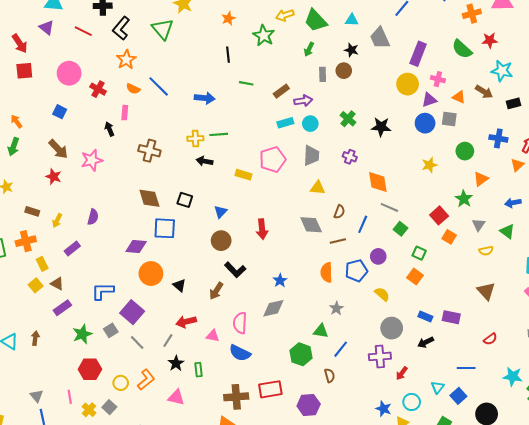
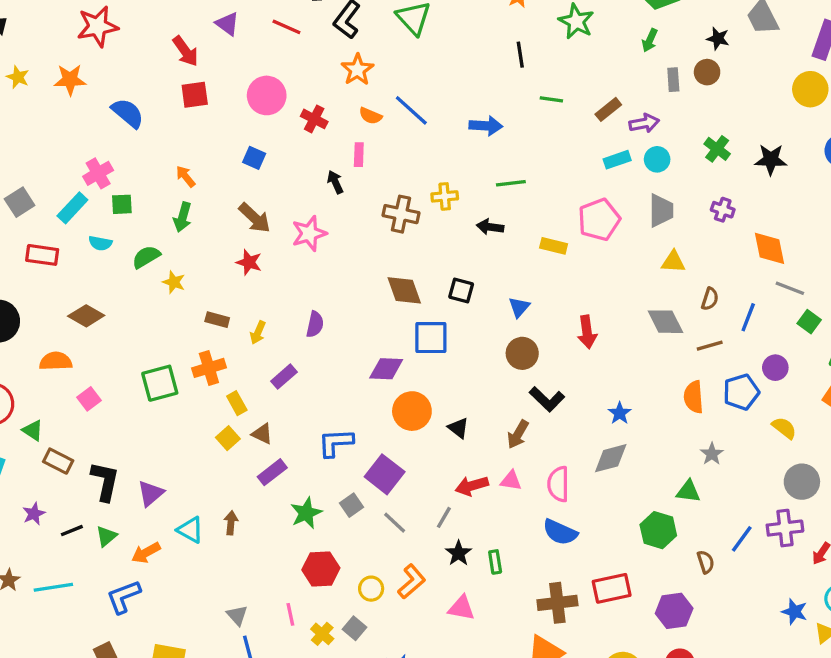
yellow cross: (195, 139) -> (445, 196), moved
pink triangle: (213, 336) -> (511, 481), moved
blue line: (341, 349) -> (742, 539), moved

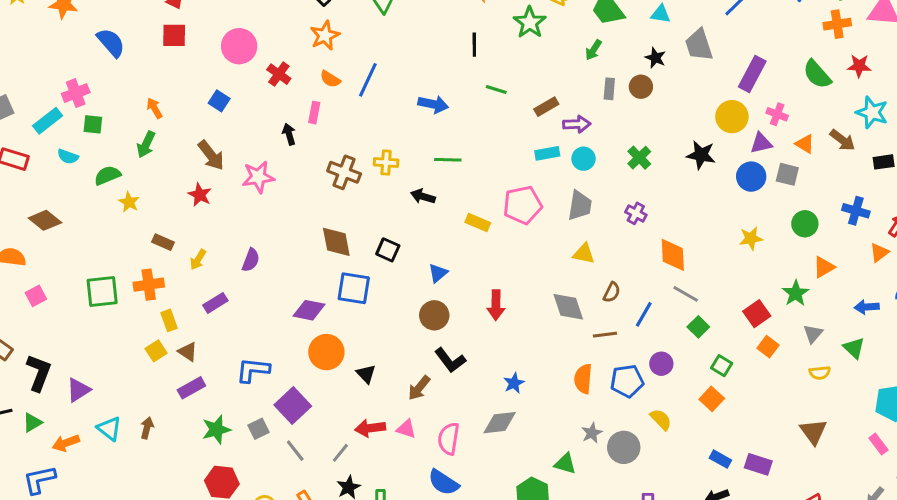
blue line: (411, 110) -> (368, 80), turned 64
black star: (771, 160) -> (701, 155), moved
gray circle: (802, 482) -> (624, 447), moved

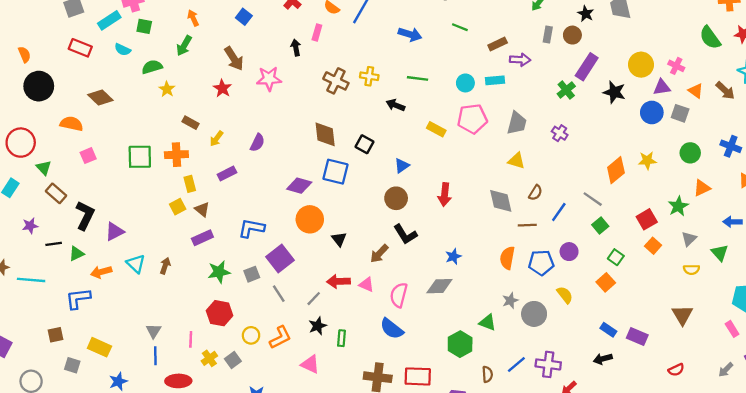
purple rectangle: (752, 74) -> (587, 67), moved
cyan circle: (583, 159) -> (465, 83), moved
orange diamond: (673, 255) -> (616, 170), moved, turned 48

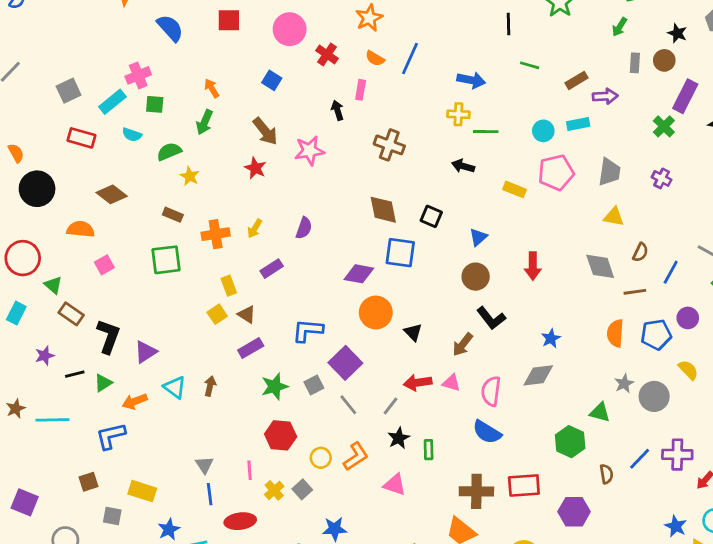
yellow cross: (369, 76) -> (458, 114), moved
brown rectangle: (191, 123) -> (173, 215), moved
orange cross: (176, 155) -> (216, 234), moved

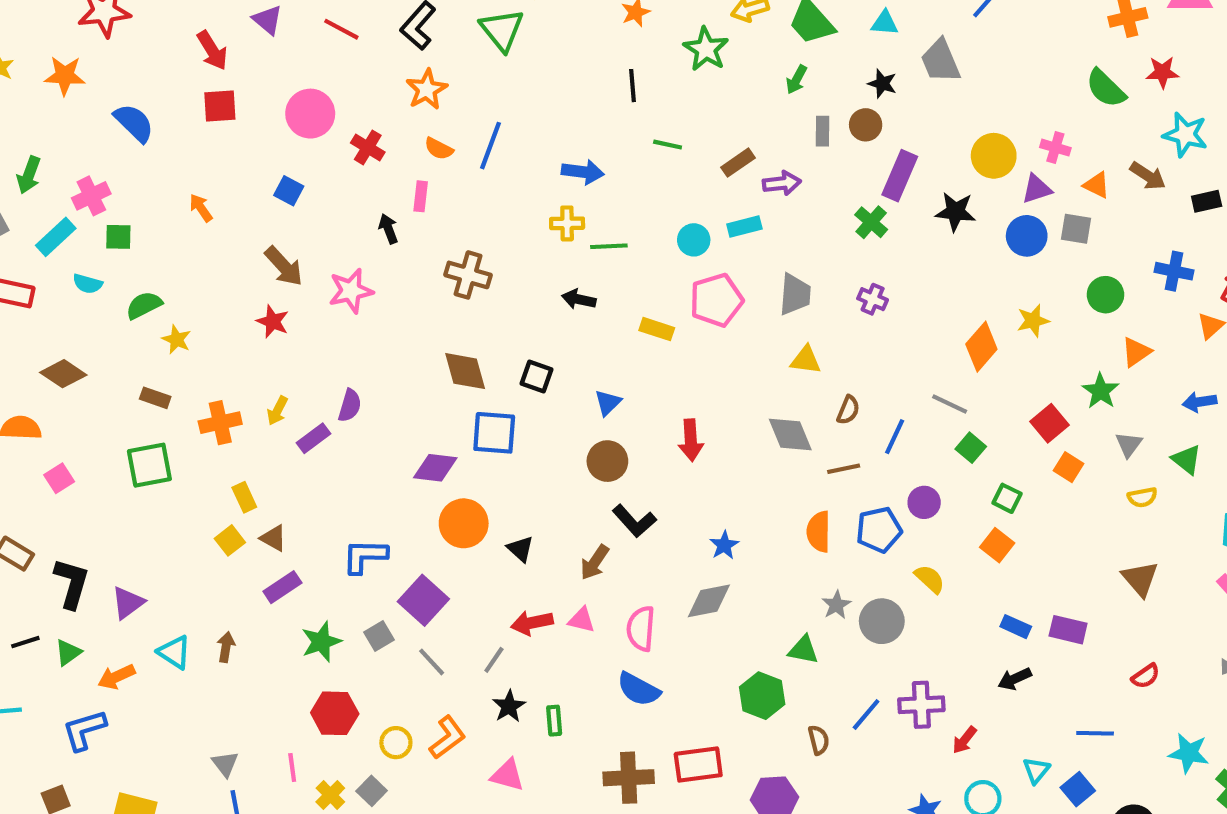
green arrow: (205, 122) -> (29, 175), moved
purple rectangle: (272, 269) -> (313, 438), moved

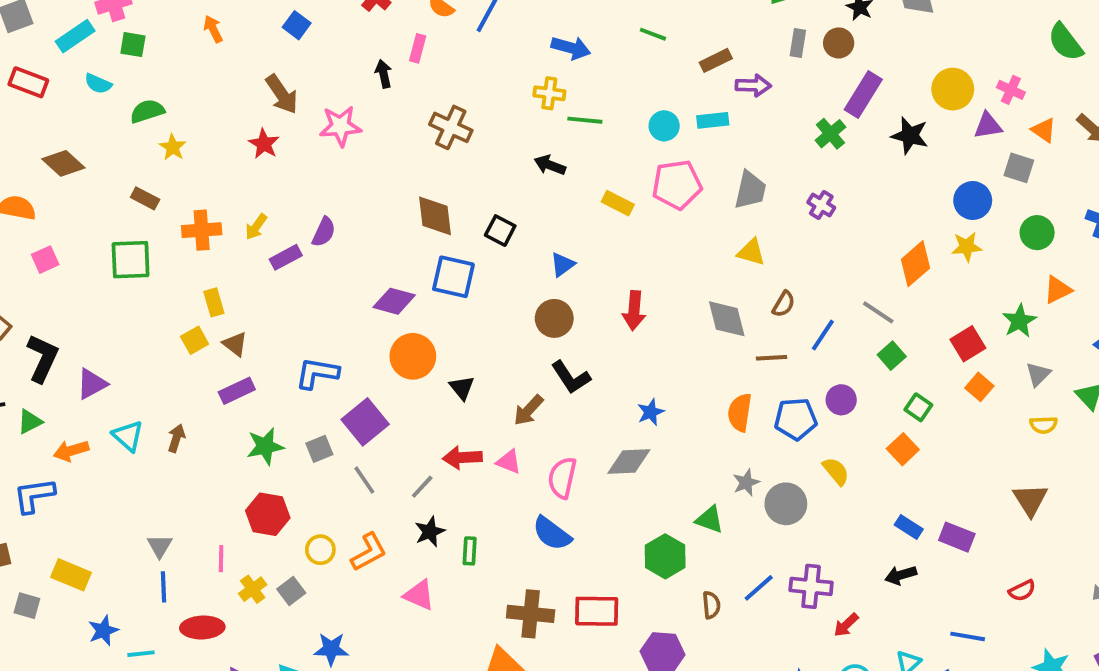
blue circle: (1027, 236) -> (973, 201), moved

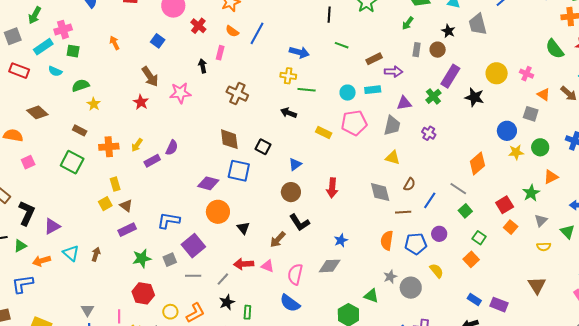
purple triangle: (988, 126) -> (404, 103), moved
yellow star: (967, 247) -> (516, 152), moved
green square: (131, 260) -> (72, 162), turned 30
gray line: (364, 480) -> (193, 276), turned -56

